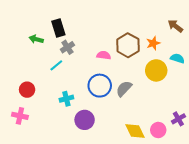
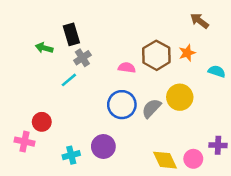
brown arrow: (175, 26) -> (199, 21), moved
yellow circle: (156, 70) -> (180, 97), moved
red circle: (27, 90) -> (42, 122), moved
cyan cross: (66, 99) -> (71, 155), moved
purple cross: (178, 119) -> (218, 145), turned 32

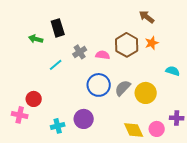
brown arrow: (199, 21) -> (147, 17), moved
gray cross: (82, 58) -> (80, 52), moved
cyan semicircle: (217, 71) -> (173, 71), moved
yellow circle: (180, 97) -> (146, 93), moved

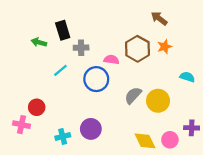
gray cross: (80, 52) -> (81, 48), moved, turned 32
blue circle: (99, 85) -> (96, 79), moved

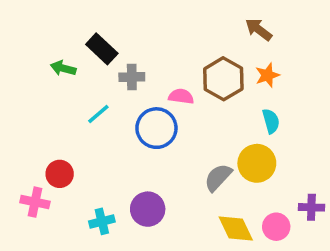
black rectangle: (63, 30) -> (102, 49), turned -30
cyan semicircle: (187, 77) -> (271, 121), moved, turned 56
gray semicircle: (133, 95) -> (218, 177), moved

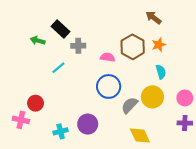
blue circle: (156, 128) -> (109, 86), moved
pink circle: (276, 227) -> (185, 98), moved

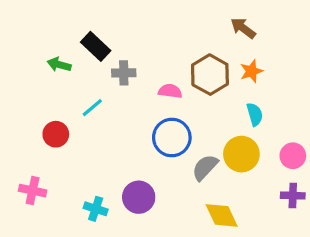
red circle: (36, 103) -> (56, 134), moved
cyan cross: (61, 131) -> (96, 209), turned 32

